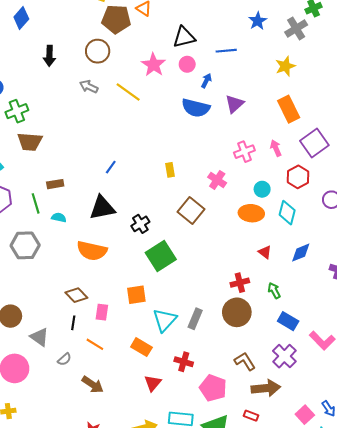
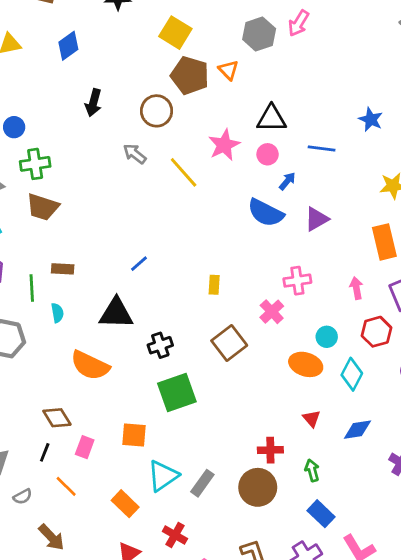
blue star: (258, 21) -> (371, 120), turned -30
pink cross: (244, 152) -> (297, 281), moved
cyan semicircle: (59, 217) -> (57, 313), turned 56

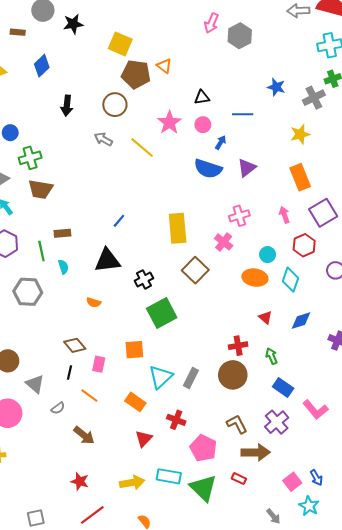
gray hexagon: (259, 34) -> (240, 36), moved
black triangle: (272, 119) -> (202, 97), size x0.7
yellow rectangle: (214, 285) -> (178, 228), size x2.0
orange semicircle: (90, 365) -> (94, 302), size x0.5

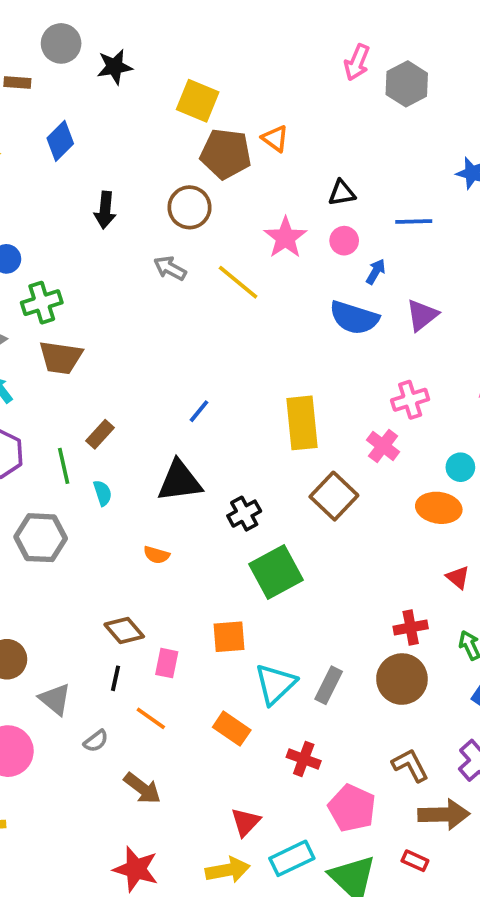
brown rectangle: (62, 233) -> (100, 434), turned -42
red triangle: (144, 439) -> (246, 822), moved
cyan rectangle: (169, 476) -> (292, 858), turned -35
red star: (80, 481) -> (136, 869), size x1.4

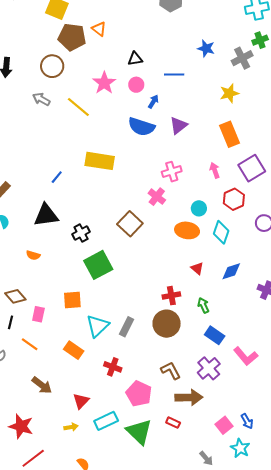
yellow rectangle: (302, 423) -> (100, 161), moved, turned -76
brown arrow: (142, 788) -> (42, 385), moved
yellow arrow: (228, 870) -> (71, 427), size x0.6

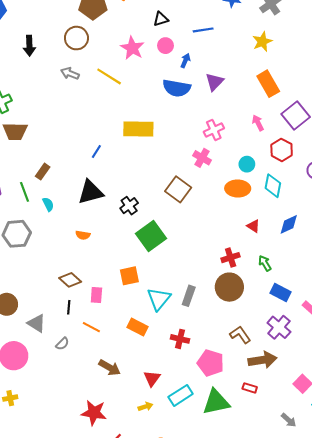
green triangle: (139, 432) -> (216, 402), turned -48

